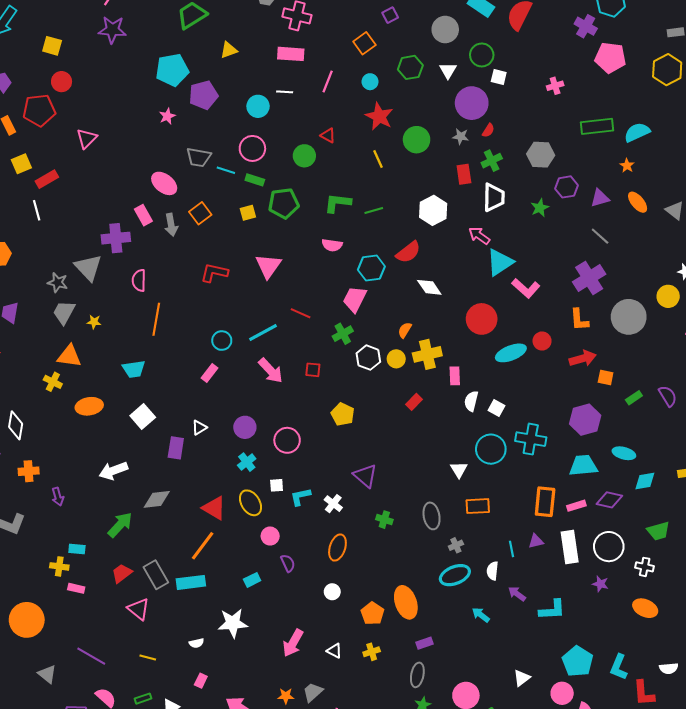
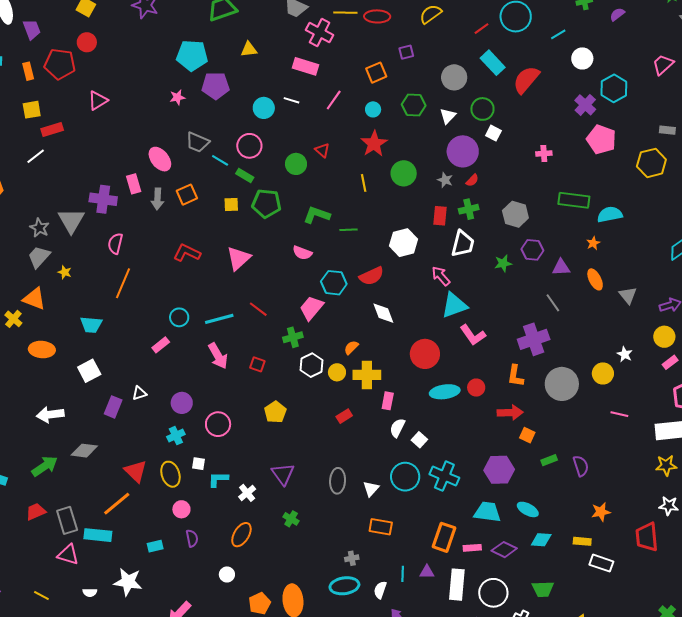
white line: (37, 210) -> (36, 156), turned 54
gray ellipse: (432, 516) -> (338, 481), moved
pink triangle: (139, 609) -> (68, 555), moved, turned -35

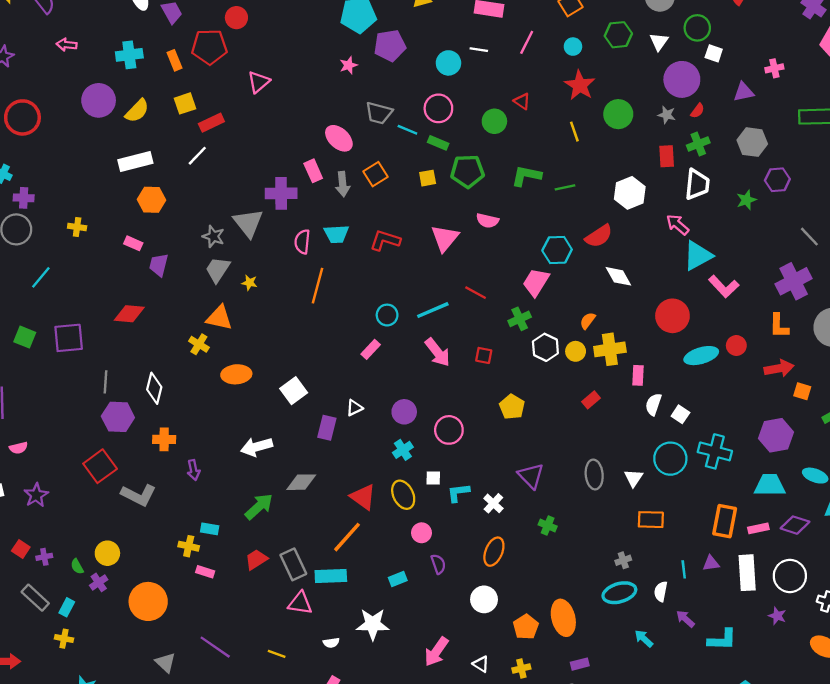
pink semicircle: (302, 253) -> (487, 221), moved
purple triangle: (561, 267) -> (744, 92), moved
cyan trapezoid: (91, 325) -> (336, 234), moved
white circle: (227, 574) -> (484, 599), size x1.5

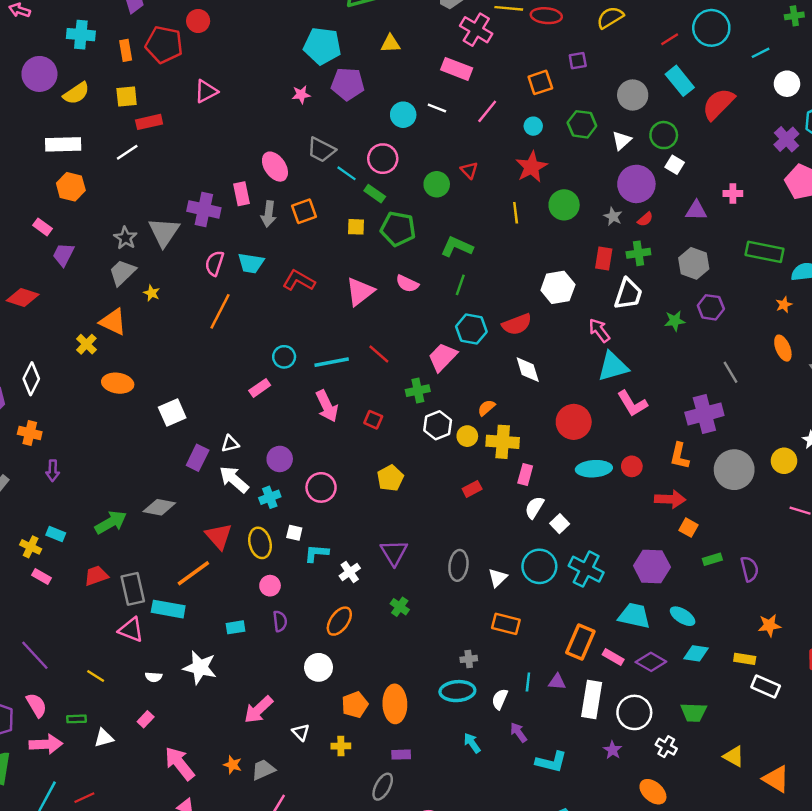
green line: (565, 187) -> (460, 285), moved, turned -72
white arrow: (257, 447) -> (234, 479), moved, turned 44
pink rectangle: (758, 528) -> (613, 657), turned 30

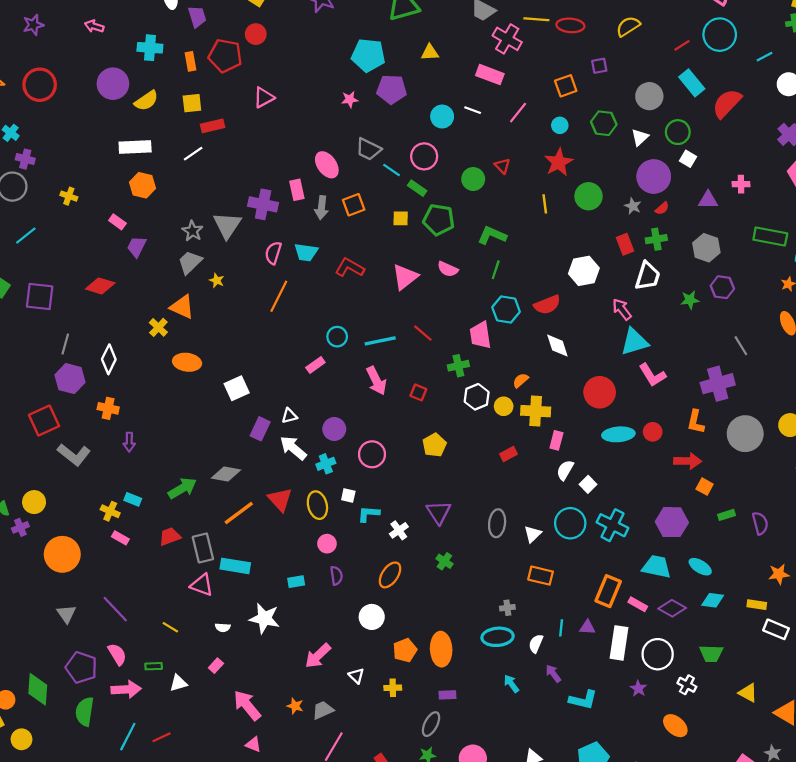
red rectangle: (604, 259) -> (625, 244), turned -30
pink trapezoid: (443, 357) -> (480, 335), turned -52
orange line: (193, 573) -> (239, 513), moved

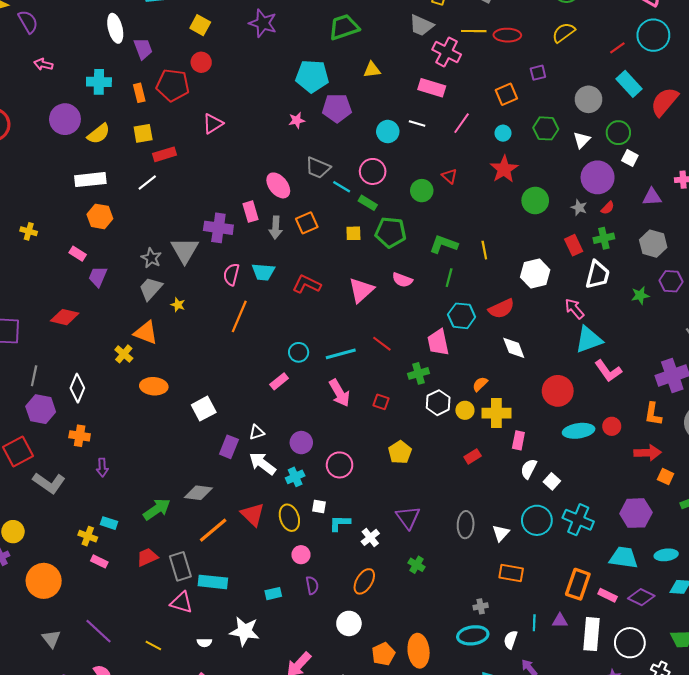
yellow line: (545, 204) -> (484, 250), moved
cyan ellipse: (700, 567) -> (666, 555), turned -35

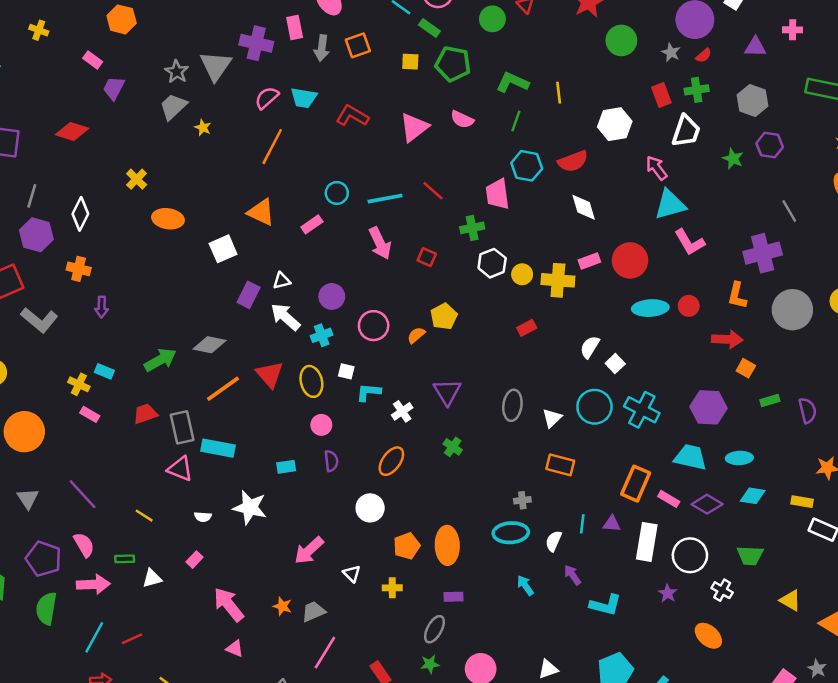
pink semicircle: (231, 274) -> (267, 98), turned 30
green star: (640, 295) -> (733, 159), turned 30
orange triangle: (146, 333) -> (261, 212), moved
orange semicircle: (480, 384) -> (416, 335), moved
pink rectangle: (518, 440) -> (589, 261), moved, turned 54

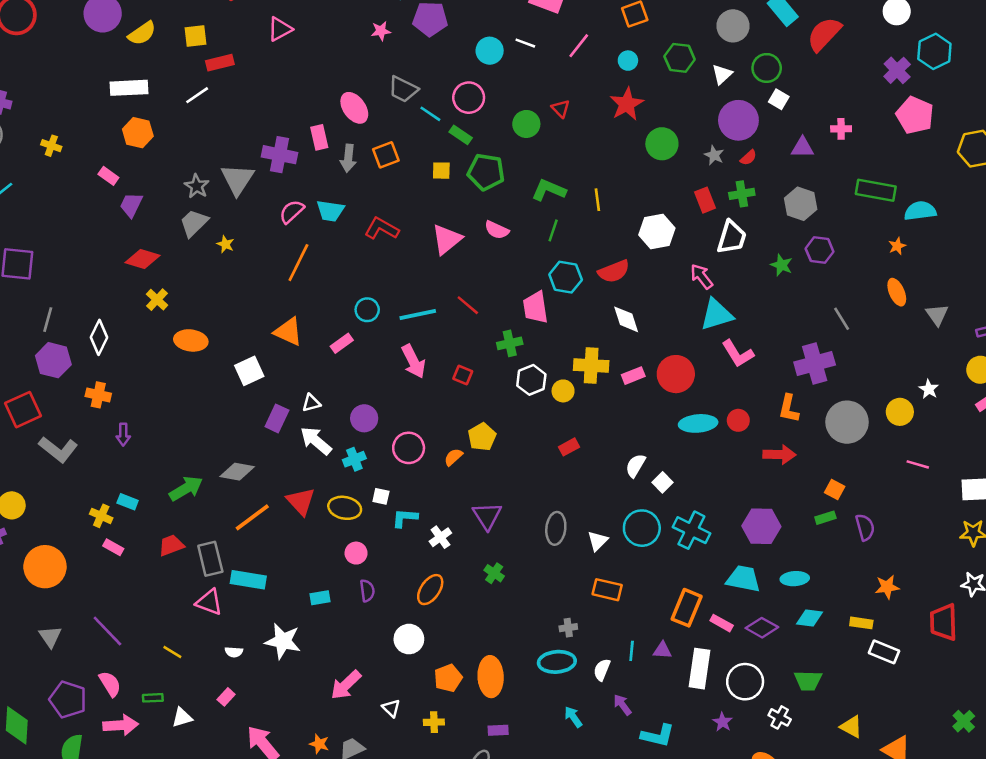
red diamond: (72, 131) -> (142, 259), moved
yellow cross: (558, 280) -> (591, 366), moved
orange square: (746, 368) -> (835, 490), moved
yellow ellipse: (311, 381) -> (345, 508), turned -64

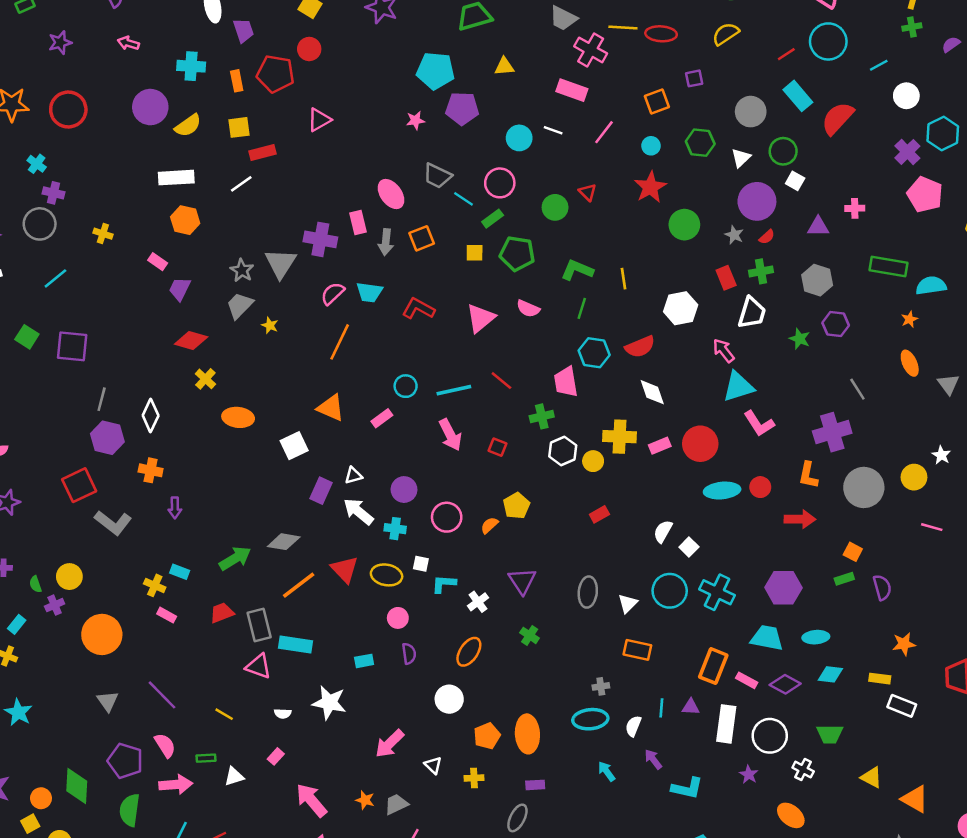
green rectangle: (461, 135) -> (493, 219), turned -70
cyan cross: (354, 459) -> (395, 529), turned 30

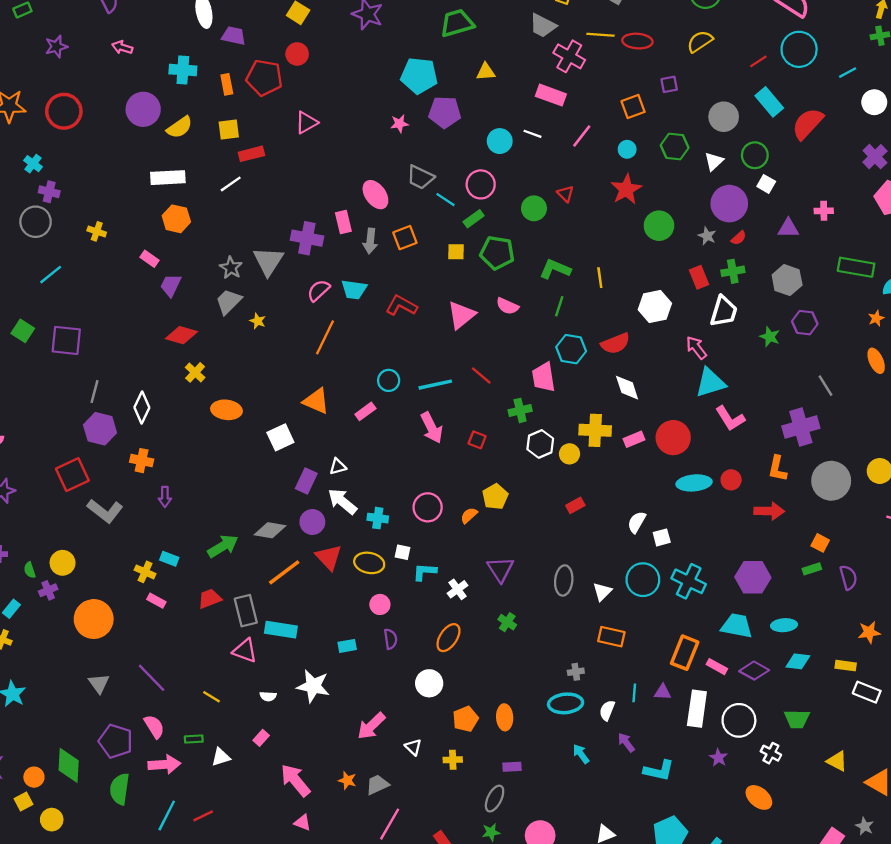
purple trapezoid: (243, 30) -> (234, 36), turned -60
purple circle: (404, 490) -> (312, 522), moved
white square: (689, 547) -> (662, 537), turned 30
orange ellipse: (527, 734) -> (505, 717), size x0.7

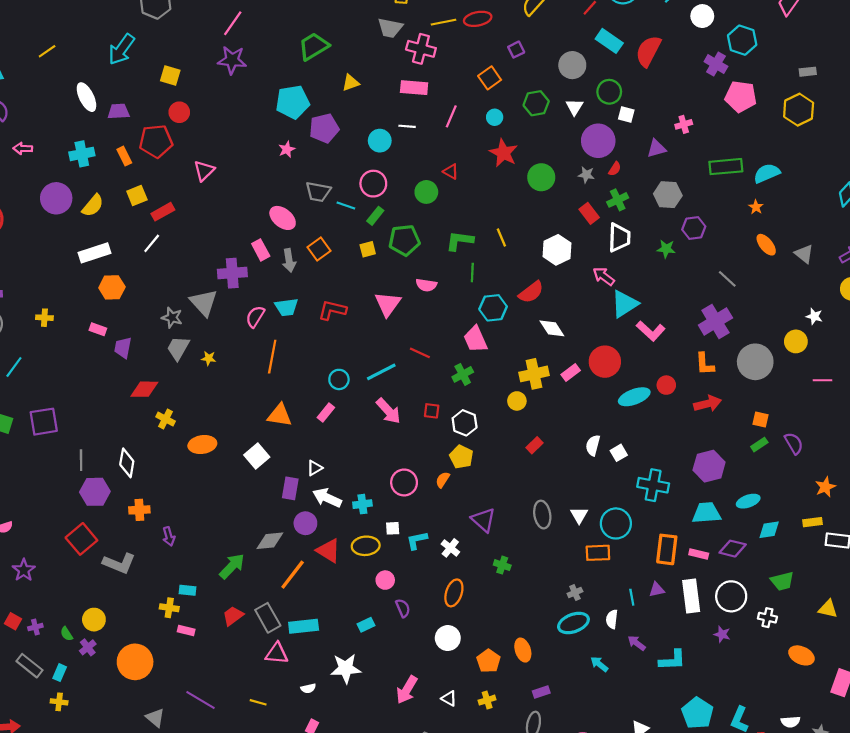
white hexagon: (540, 444) -> (465, 423), moved
cyan circle: (643, 580) -> (616, 523), moved
orange ellipse: (759, 797) -> (801, 655), moved

